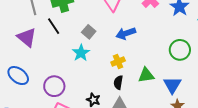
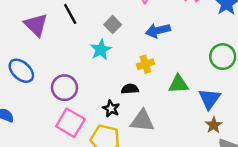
black semicircle: (118, 83) -> (130, 89), moved, turned 72

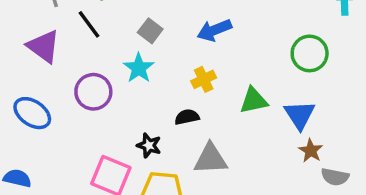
purple circle: (65, 88) -> (93, 92), moved
black star: (111, 109) -> (149, 145), moved

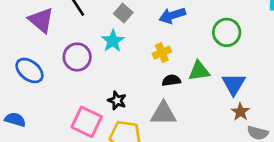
green circle: (310, 53) -> (227, 32), moved
black semicircle: (187, 117) -> (171, 80), moved

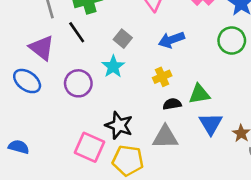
green circle: (227, 32) -> (232, 40), moved
blue ellipse: (29, 71) -> (27, 81), moved
blue triangle: (234, 84) -> (211, 124), moved
black star: (117, 101) -> (119, 125), size x1.5

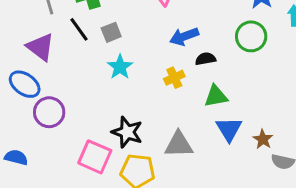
gray square: (123, 39) -> (111, 32), moved, turned 30
purple circle: (78, 83) -> (49, 112), moved
black semicircle: (172, 104) -> (206, 59), moved

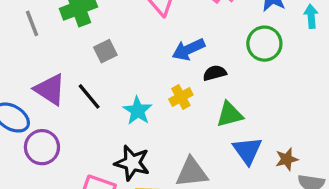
black line: (79, 29) -> (89, 96), moved
purple triangle: (40, 47) -> (50, 90), moved
cyan star: (120, 67) -> (138, 111), moved
brown star: (263, 139) -> (287, 159), turned 30

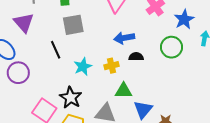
gray square: (105, 51) -> (73, 25), size x1.5
purple triangle: (50, 90) -> (24, 23), moved
green triangle: (230, 114) -> (124, 91), moved

